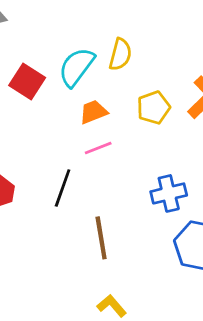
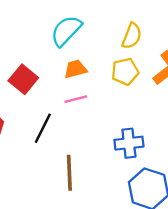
yellow semicircle: (120, 54) -> (132, 36), moved
red square: (27, 82) -> (23, 79), moved

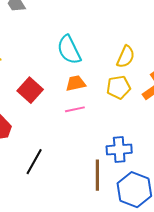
cyan semicircle: (66, 31) -> (69, 50), turned -72
black line: (43, 128) -> (34, 162), moved
brown line: (69, 173) -> (97, 175), moved

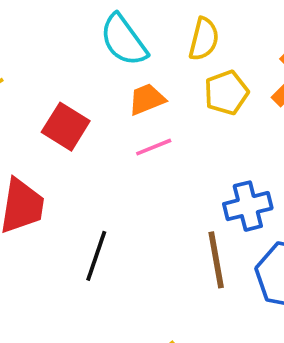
yellow semicircle: (126, 57) -> (204, 39), moved

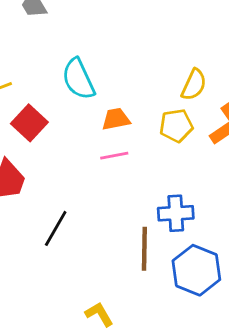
yellow semicircle: (204, 39) -> (194, 85), moved
cyan semicircle: (124, 40) -> (78, 79), moved
red square: (66, 127) -> (29, 123), moved

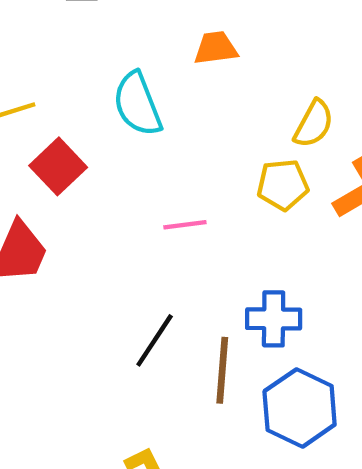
orange trapezoid: (116, 119) -> (216, 48), moved
black line: (56, 228) -> (155, 340), moved

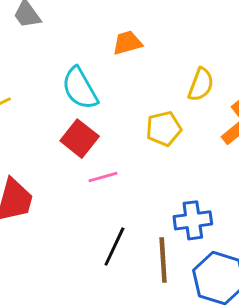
red square: (58, 166) -> (80, 139), moved
yellow pentagon: (283, 185) -> (164, 129), moved
pink line: (185, 225) -> (103, 177), moved

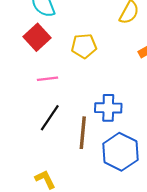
yellow pentagon: (164, 129) -> (84, 46), moved
pink line: (103, 177) -> (47, 79), moved

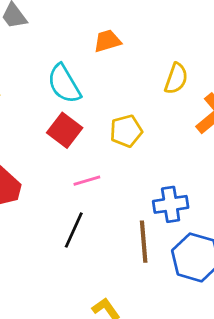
black line: (50, 118) -> (74, 230), moved

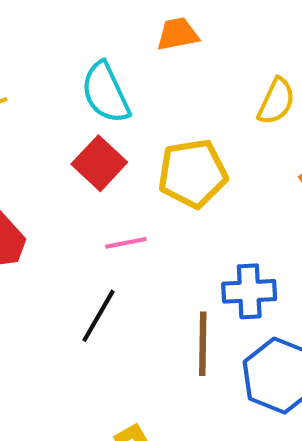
yellow pentagon: (126, 131) -> (193, 173), size x1.4

